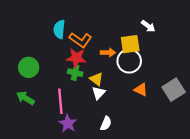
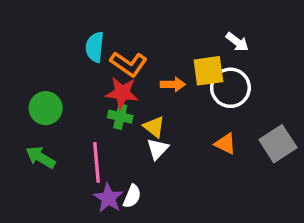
white circle: (129, 61) -> (230, 88), moved
white semicircle: (106, 123) -> (132, 196), moved

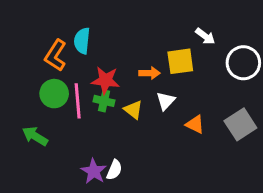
orange L-shape: (129, 64) -> (56, 55), moved, turned 88
white circle: (230, 88) -> (243, 63), moved
green circle: (46, 108) -> (54, 94), moved
white triangle: (158, 149) -> (166, 101), moved
pink line: (96, 162) -> (78, 101), moved

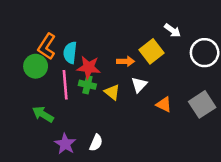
cyan semicircle: (82, 41) -> (70, 53), moved
yellow square: (180, 61) -> (152, 51), turned -30
green circle: (54, 94) -> (36, 66), moved
green arrow: (35, 136) -> (43, 114), moved
purple star: (94, 171) -> (65, 144), moved

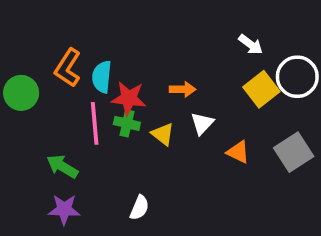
yellow square: (152, 51) -> (261, 89), moved
green circle: (36, 66) -> (21, 93), moved
purple star: (65, 144) -> (64, 209), moved, turned -30

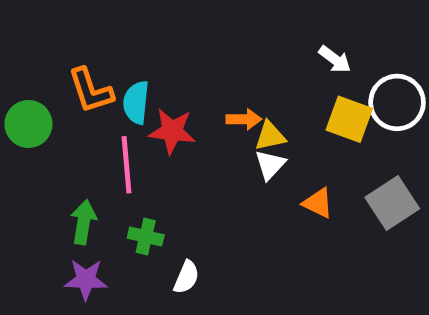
orange L-shape: (68, 68) -> (91, 90), turned -51
yellow square: (261, 89) -> (349, 119), turned -32
green cross: (127, 123) -> (146, 236), moved
yellow triangle: (163, 134) -> (270, 136), moved, turned -50
green arrow: (62, 166) -> (83, 222), turned 68

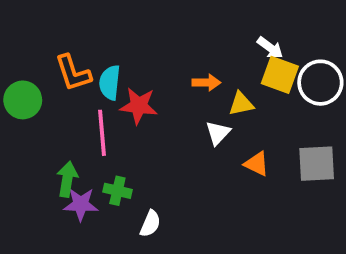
orange arrow: (244, 119) -> (206, 83), moved
yellow square: (349, 119) -> (280, 75), moved
yellow triangle: (270, 136) -> (241, 104), moved
gray square: (392, 203) -> (317, 164), turned 30
purple star: (86, 280) -> (81, 204), moved

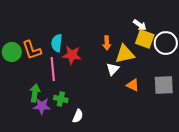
orange L-shape: (73, 73) -> (32, 50), moved
orange arrow: (206, 83) -> (107, 43), turned 88
yellow triangle: (241, 104) -> (125, 54), size x1.5

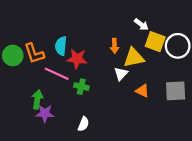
white arrow: (140, 25) -> (141, 24), moved
pink line: (53, 69) -> (57, 74), turned -60
green cross: (61, 99) -> (81, 87), moved

